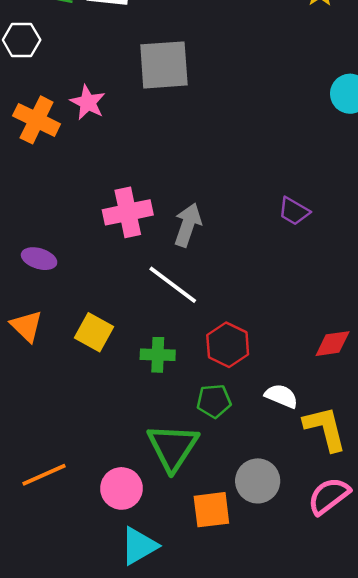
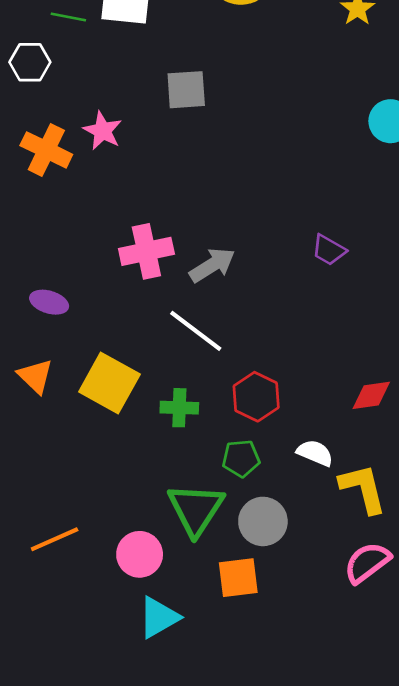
gray square: (164, 65) -> (186, 90), size x0.7
gray arrow: (188, 225) -> (212, 265), turned 39
yellow square: (94, 332) -> (109, 383), size x1.4
gray circle: (258, 481) -> (263, 521), moved

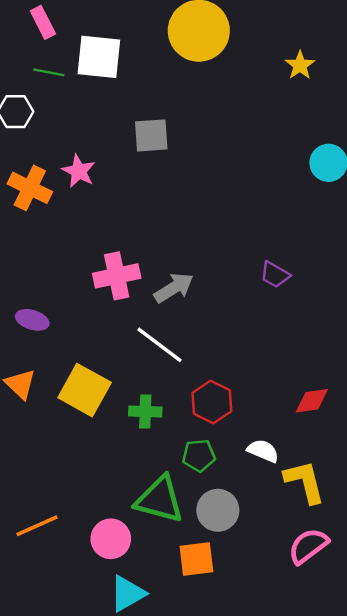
green triangle: (196, 509) -> (160, 500), turned -48

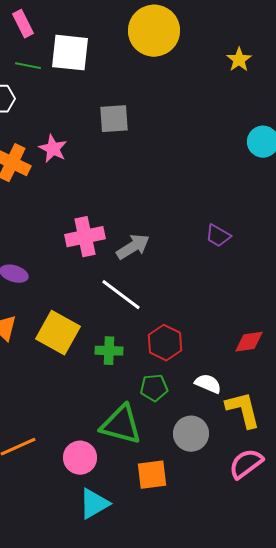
gray circle: (218, 510) -> (191, 434), moved

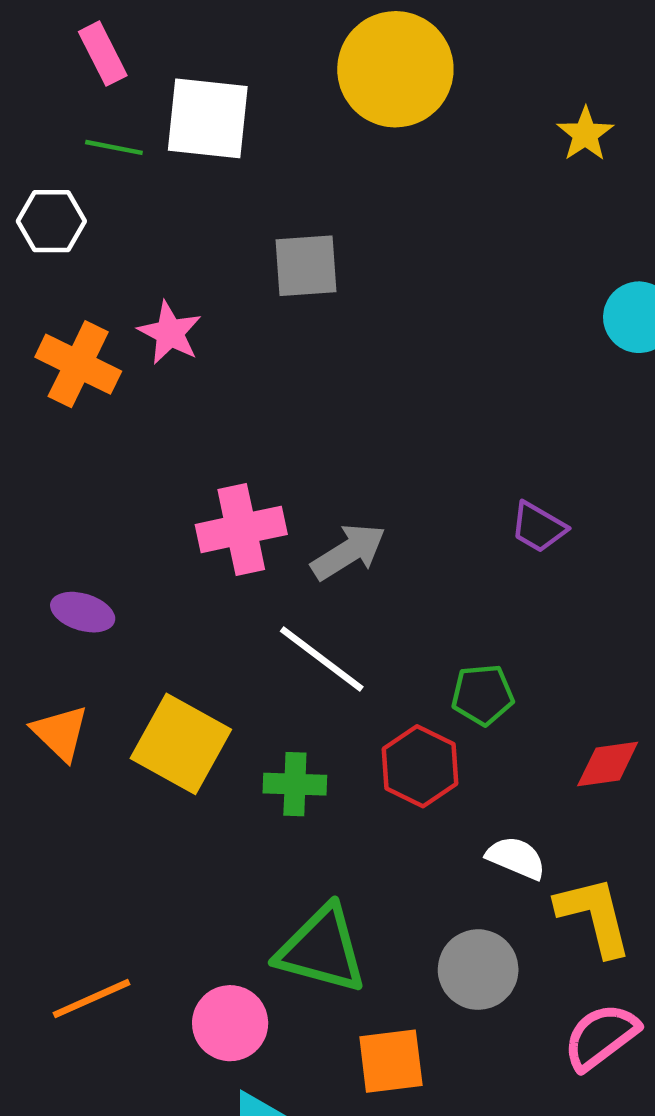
green pentagon: (154, 388) -> (483, 695), moved

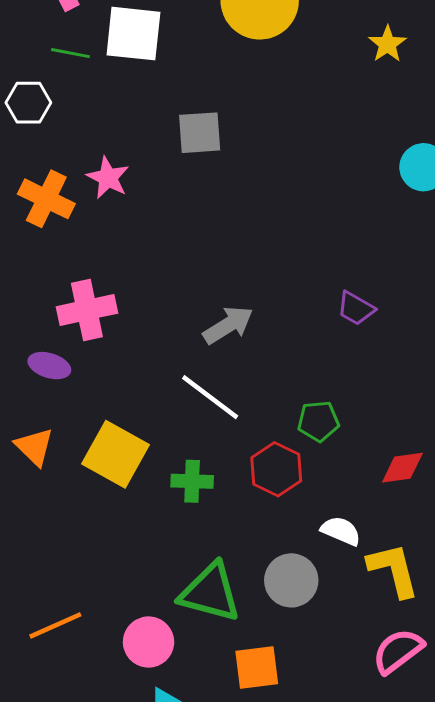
pink cross: (241, 529) -> (87, 310), moved
gray circle: (478, 970) -> (291, 580), moved

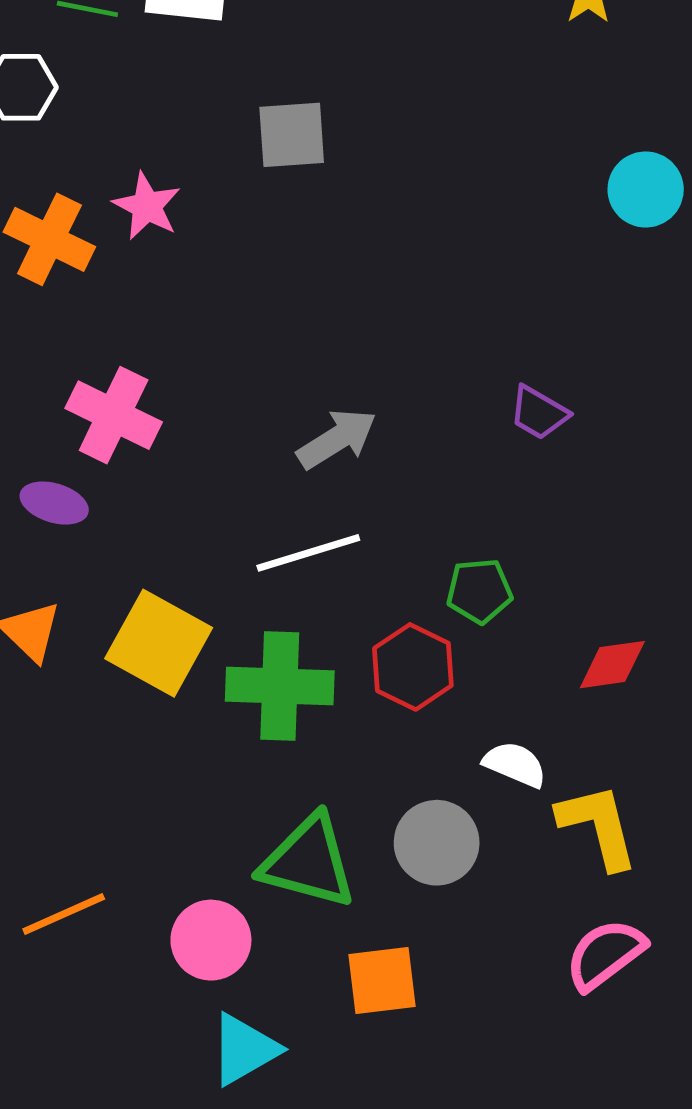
pink cross: (87, 310) -> (114, 415), turned 38
white line: (210, 397) -> (308, 553), turned -54
green cross: (192, 481) -> (280, 686), size x1.6

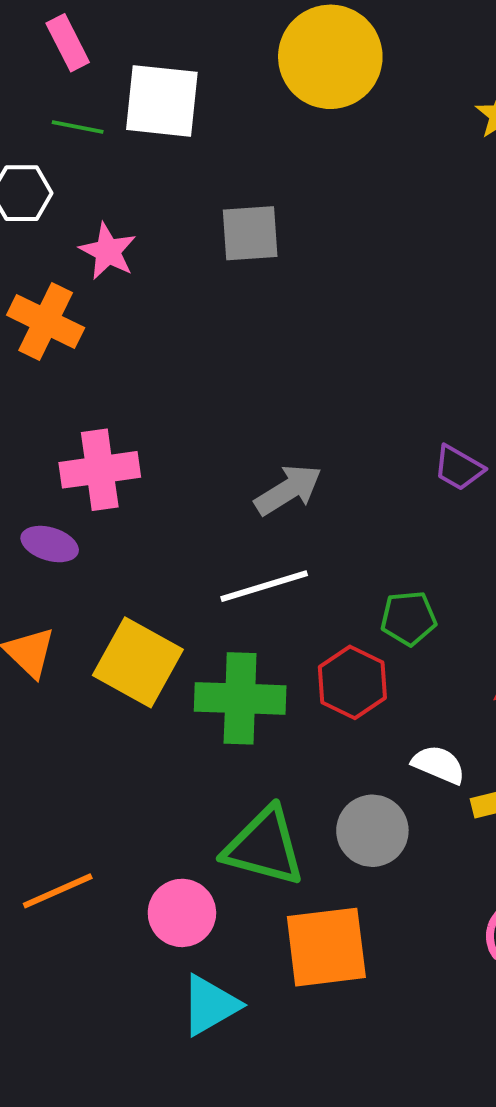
pink star: (147, 206) -> (108, 251), moved
pink cross: (114, 415) -> (100, 470), turned -34
orange square: (382, 980) -> (326, 947), size x1.4

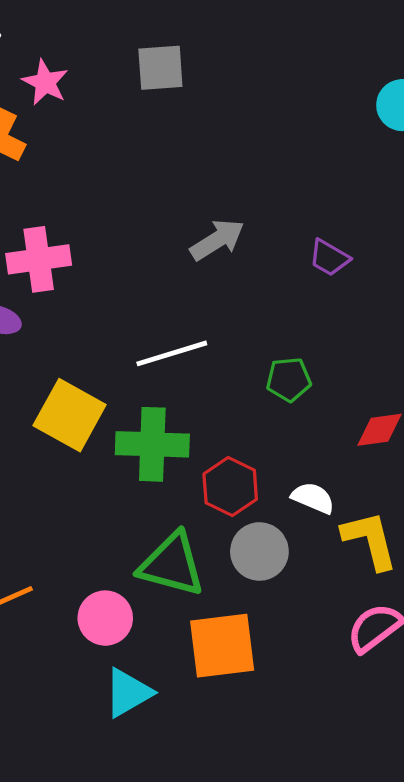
gray arrow: (288, 490) -> (217, 240), moved
red hexagon: (352, 682) -> (230, 487), moved

